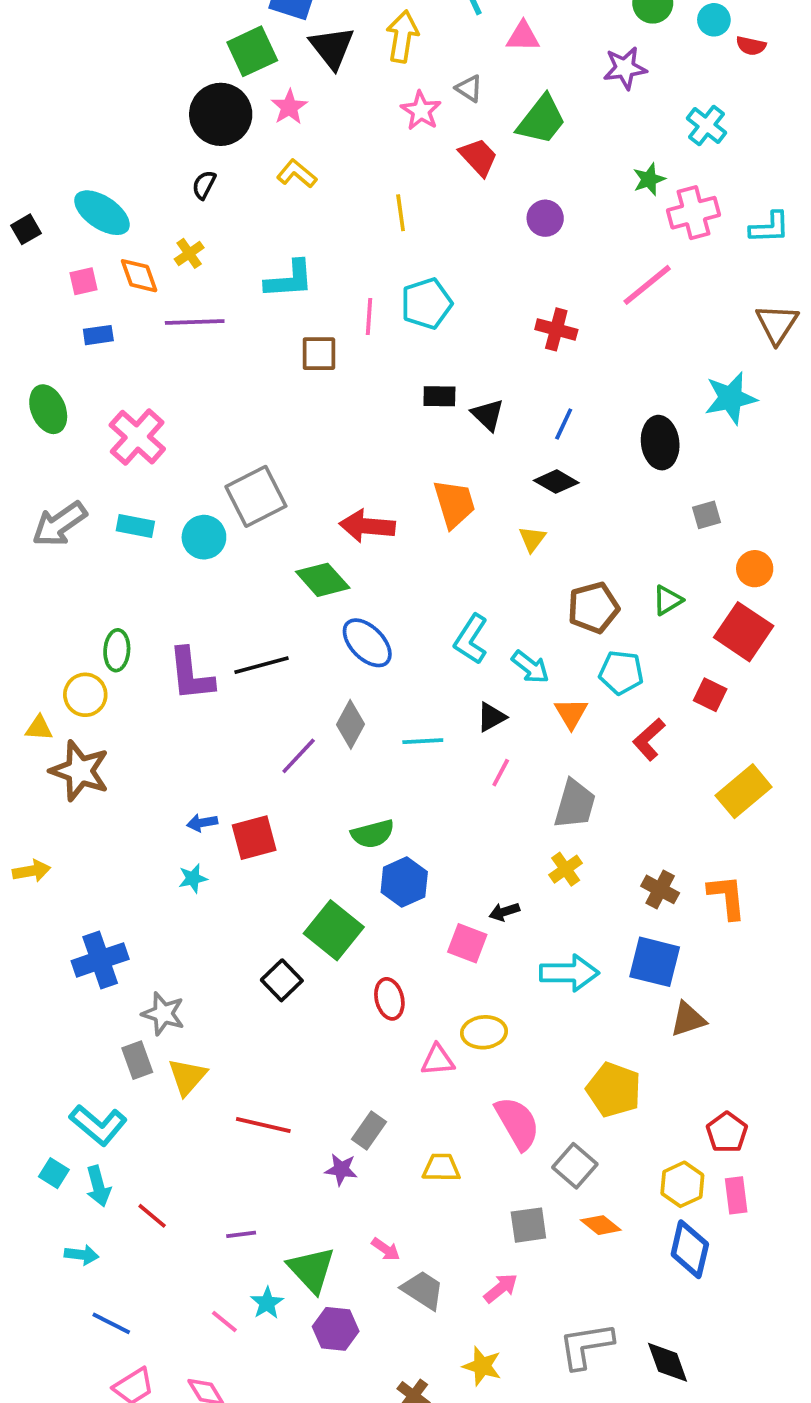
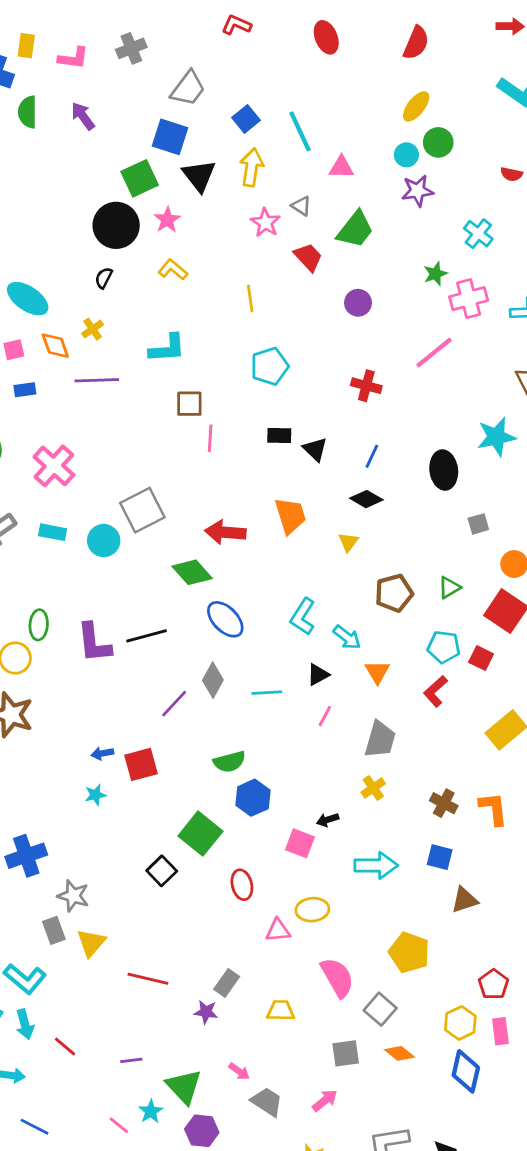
cyan circle: (714, 20) -> (406, 155), moved
pink line: (369, 316) -> (210, 438), moved
cyan pentagon: (621, 673) -> (444, 647), moved
blue square: (655, 962) -> (440, 857), size x0.7

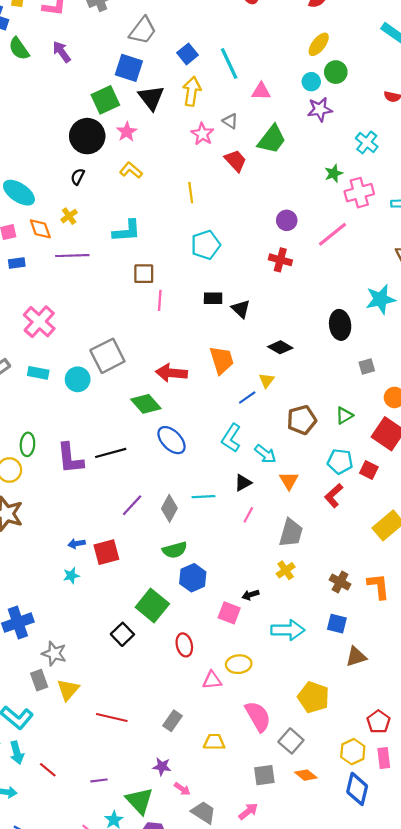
green semicircle: (28, 112) -> (19, 49), turned -35
purple circle: (358, 303) -> (287, 220), moved
blue line: (372, 456) -> (247, 397), moved, turned 30
gray diamond: (213, 680) -> (169, 508), moved
purple star: (206, 1012) -> (162, 767), moved

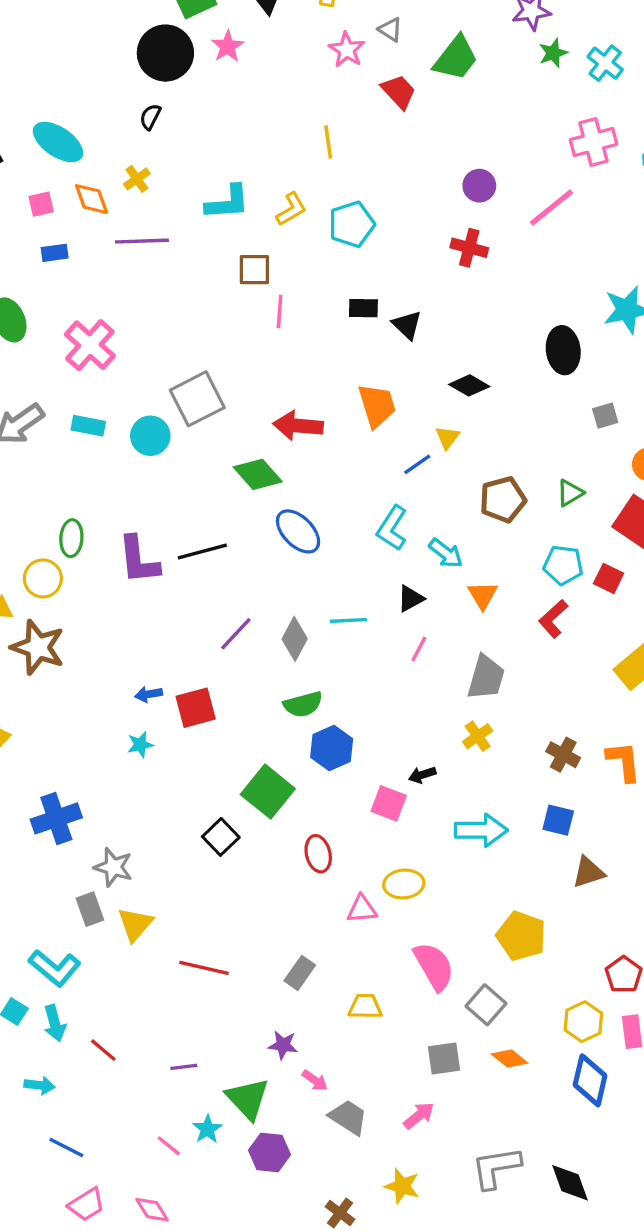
yellow L-shape: (131, 170) -> (291, 209), moved, turned 110
green star: (334, 173) -> (553, 53), moved

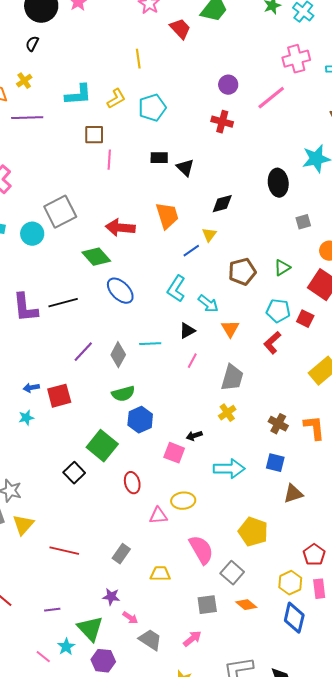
black diamond: (469, 385) -> (222, 204), turned -45

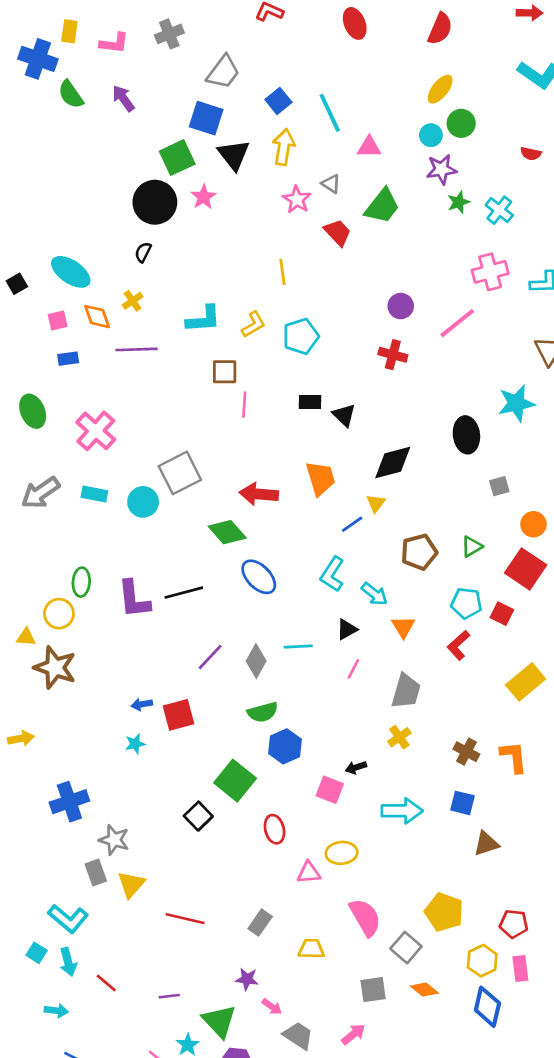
black diamond: (222, 204) -> (393, 462), size x1.4
yellow pentagon: (253, 532) -> (444, 912), moved
red pentagon: (314, 555) -> (514, 924), turned -30

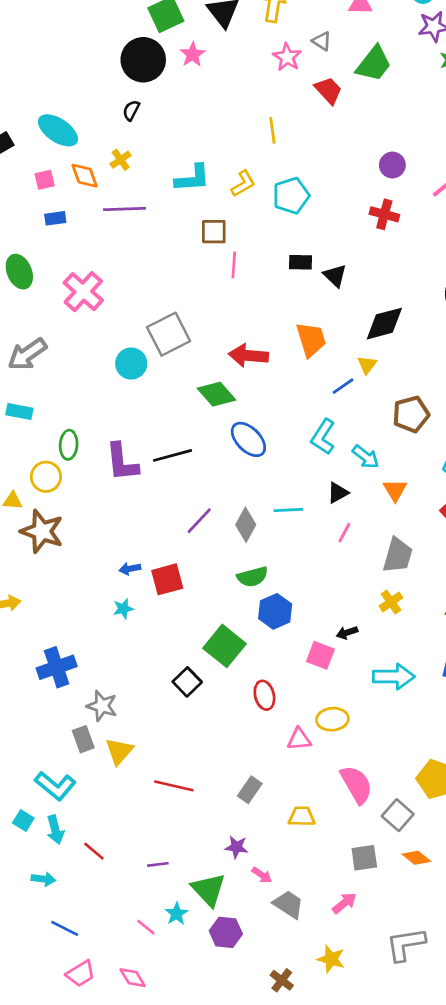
cyan rectangle: (94, 494) -> (19, 411), moved

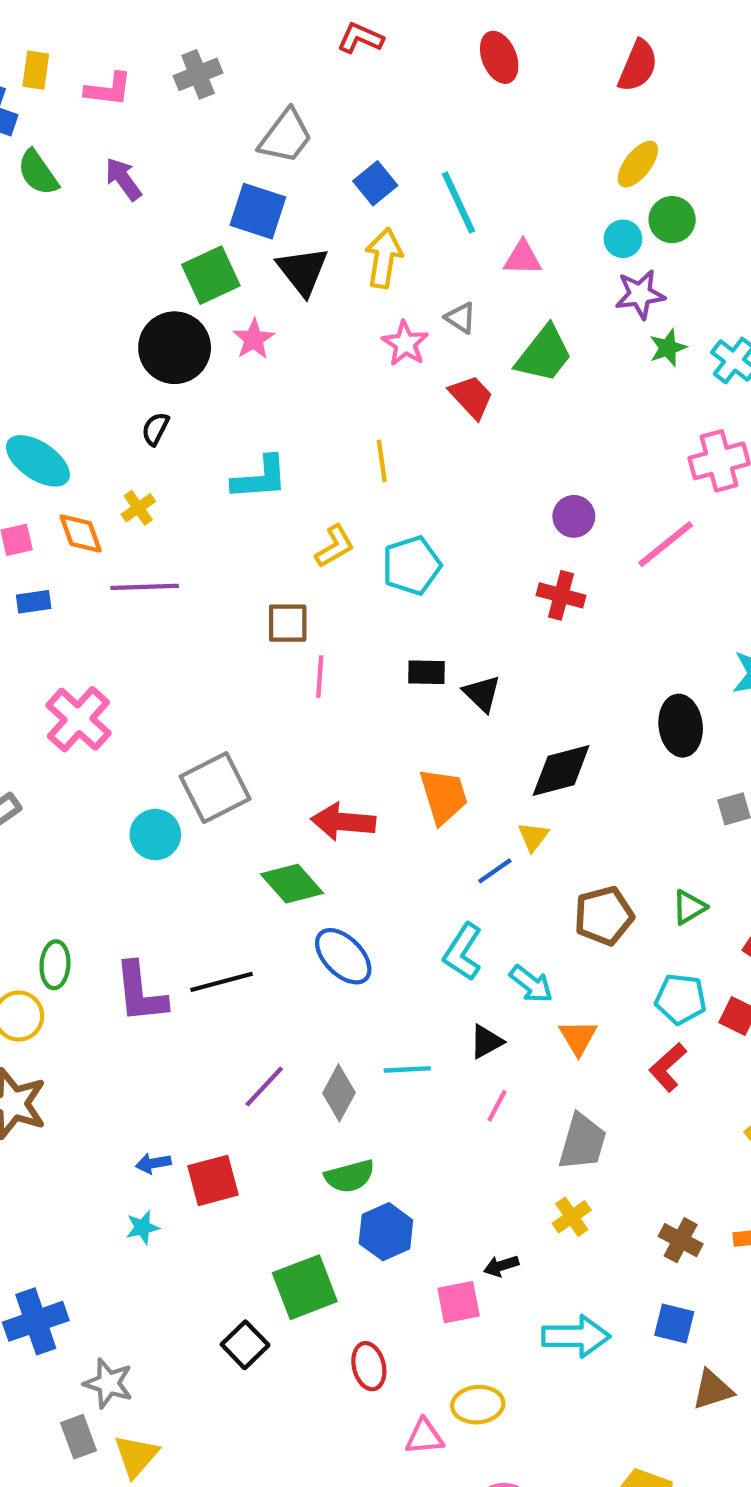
cyan L-shape: (193, 178) -> (260, 478), moved
green square: (224, 646) -> (305, 1287), turned 30
pink square: (320, 655) -> (459, 1302), turned -32

